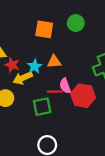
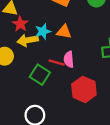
red hexagon: (83, 96) -> (84, 89), moved
green square: (42, 107) -> (40, 75), turned 30

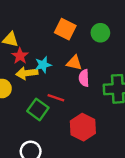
orange triangle: (64, 32) -> (74, 63), moved
pink semicircle: (69, 59) -> (84, 78), moved

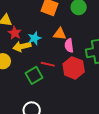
green square: (38, 109) -> (34, 75), turned 30
red hexagon: (83, 127) -> (74, 68), moved

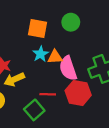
cyan star: (34, 38) -> (41, 54), moved
pink semicircle: (69, 46) -> (68, 68), size x1.5

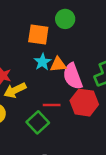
green circle: (71, 22) -> (65, 19), moved

